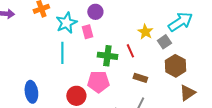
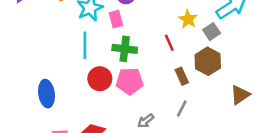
green cross: (107, 56) -> (125, 49), moved
brown hexagon: (175, 66) -> (208, 61), moved
brown rectangle: (140, 78) -> (182, 76), turned 48
red circle: (76, 96) -> (100, 79), moved

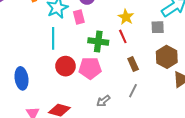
yellow star: (188, 19) -> (126, 17), moved
gray square: (212, 32) -> (158, 27), turned 32
green cross: (125, 49) -> (98, 42), moved
brown hexagon: (208, 61) -> (167, 57), moved

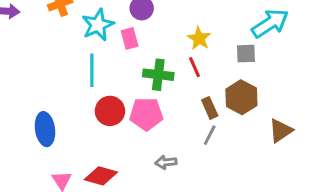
brown hexagon: (167, 57) -> (241, 97), moved
gray line: (133, 91) -> (210, 135), moved
gray arrow: (103, 101) -> (166, 162), turned 32

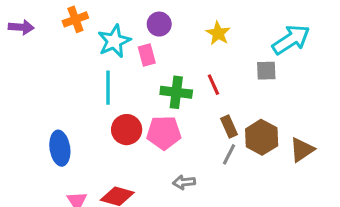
yellow star: (199, 38) -> (218, 33), moved
brown hexagon: (241, 97) -> (262, 137), moved

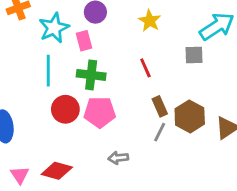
green cross: (176, 92) -> (91, 75), moved

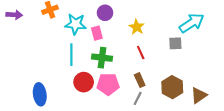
yellow star: (150, 21) -> (137, 27), moved
cyan star: (54, 28) -> (75, 24), turned 30
brown rectangle: (160, 106) -> (140, 80), moved
gray line: (160, 132) -> (138, 98), moved

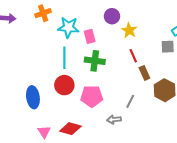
purple circle: (105, 13) -> (112, 16), moved
brown rectangle: (140, 80) -> (144, 73), moved
red circle: (84, 82) -> (64, 85), moved
pink pentagon: (108, 84) -> (92, 96), moved

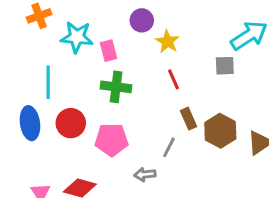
cyan line: (64, 58) -> (48, 82), moved
brown rectangle: (144, 73) -> (189, 119), moved
blue ellipse: (33, 97) -> (30, 123), moved

